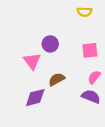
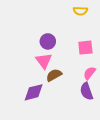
pink triangle: (32, 61) -> (44, 61), moved
purple semicircle: (91, 96) -> (87, 91), turned -132

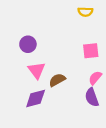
purple circle: (48, 41) -> (28, 44), moved
pink triangle: (44, 61) -> (37, 70), moved

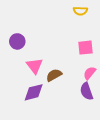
purple circle: (28, 44) -> (17, 41), moved

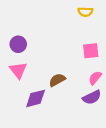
pink triangle: (35, 66) -> (18, 70), moved
purple semicircle: (87, 91) -> (92, 97), turned -96

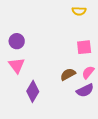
brown semicircle: (57, 80) -> (68, 74), moved
purple diamond: (36, 98) -> (33, 91), turned -45

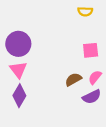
purple circle: (17, 41) -> (18, 44), size x1.5
purple diamond: (33, 91) -> (19, 96), moved

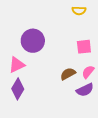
purple circle: (18, 44) -> (33, 41), moved
pink triangle: (18, 70) -> (17, 65), turned 42

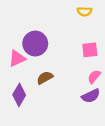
pink triangle: (17, 65) -> (17, 58), moved
brown semicircle: (68, 74) -> (45, 78), moved

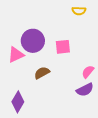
pink square: (90, 50) -> (63, 47), moved
purple diamond: (19, 95) -> (18, 102), moved

